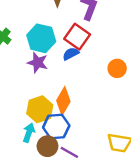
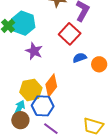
cyan hexagon: (41, 38) -> (23, 23), moved
blue semicircle: (71, 54) -> (80, 58), moved
brown circle: (47, 146) -> (20, 120), moved

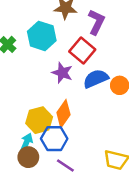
cyan hexagon: (23, 23) -> (42, 36), moved
purple star: (34, 51) -> (62, 73), moved
blue semicircle: (80, 58) -> (96, 79), size x1.5

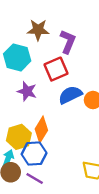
red square: (82, 50) -> (56, 69), turned 30
purple star: (62, 73) -> (27, 91), moved
purple line: (65, 165) -> (35, 179), moved

